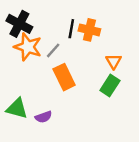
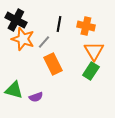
orange cross: (89, 30) -> (86, 26), moved
orange triangle: (114, 61) -> (94, 51), size x1.5

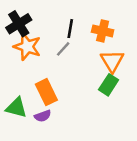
black cross: (16, 20) -> (19, 24), turned 30
gray line: (44, 42) -> (63, 49), moved
orange rectangle: (53, 64) -> (46, 92), moved

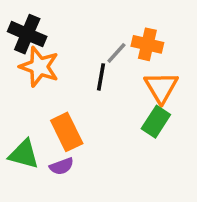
black cross: (19, 24) -> (27, 34), turned -35
black line: (70, 29) -> (101, 77), moved
gray line: (63, 49) -> (116, 53), moved

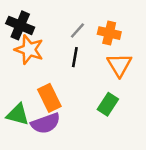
gray line: (116, 53) -> (77, 30), moved
green rectangle: (156, 122) -> (108, 104), moved
purple semicircle: (62, 166) -> (46, 123), size x1.6

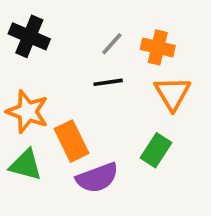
orange star: (29, 50) -> (27, 112), moved
black line: (75, 57) -> (108, 82), turned 72
purple semicircle: (46, 123) -> (97, 178), moved

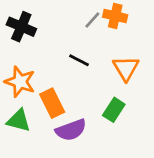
gray line: (112, 44) -> (92, 20), moved
orange cross: (158, 47) -> (115, 16), moved
black line: (108, 82) -> (79, 60), turned 35

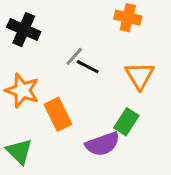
gray line: (92, 20) -> (74, 56), moved
green triangle: (19, 121) -> (19, 151), moved, turned 30
purple semicircle: (71, 130) -> (103, 144), moved

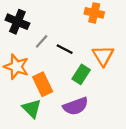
gray line: (74, 56) -> (42, 41), moved
green rectangle: (126, 122) -> (81, 74), moved
green triangle: (19, 151) -> (32, 108), moved

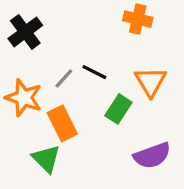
black cross: (17, 22) -> (25, 32), turned 30
gray line: (42, 41) -> (64, 78), moved
purple semicircle: (76, 106) -> (152, 156), moved

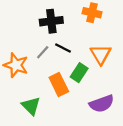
black cross: (25, 32) -> (51, 21), moved, turned 30
orange rectangle: (62, 123) -> (59, 84), moved

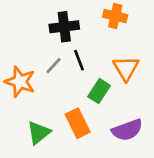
black line: (63, 48) -> (79, 60), turned 42
orange rectangle: (59, 84) -> (78, 123), moved
green triangle: (31, 106) -> (39, 133), turned 36

